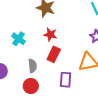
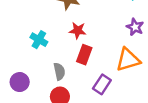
purple rectangle: (65, 80) -> (102, 84), turned 35

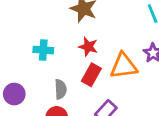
cyan cross: (39, 40) -> (43, 50), turned -35
orange triangle: (128, 60) -> (124, 66), moved

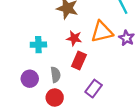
orange triangle: (124, 66) -> (102, 32), moved
purple circle: (14, 94) -> (30, 79), moved

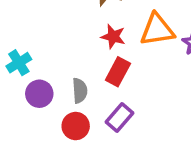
cyan cross: (38, 45) -> (19, 63), moved, turned -35
purple rectangle: (94, 89) -> (119, 118), moved

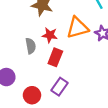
gray semicircle: (80, 91) -> (31, 46), moved

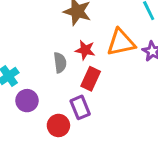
purple rectangle: (60, 87) -> (80, 107), moved, turned -60

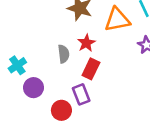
orange triangle: (121, 42) -> (117, 20), moved
red star: (85, 50) -> (86, 43), turned 30

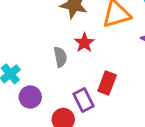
red rectangle: (91, 69) -> (107, 83), moved

